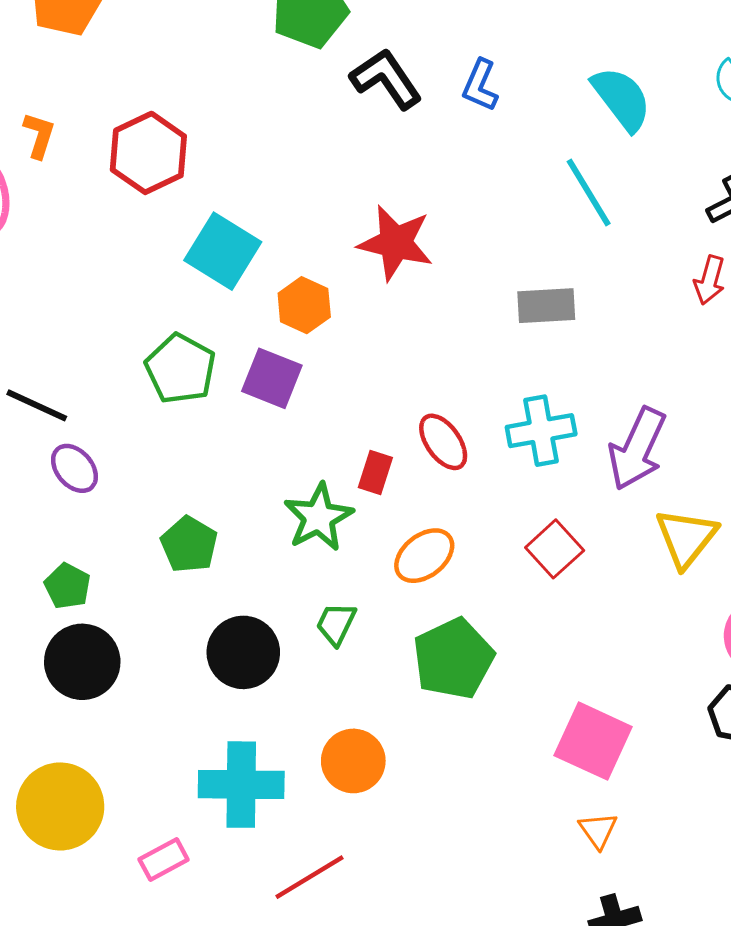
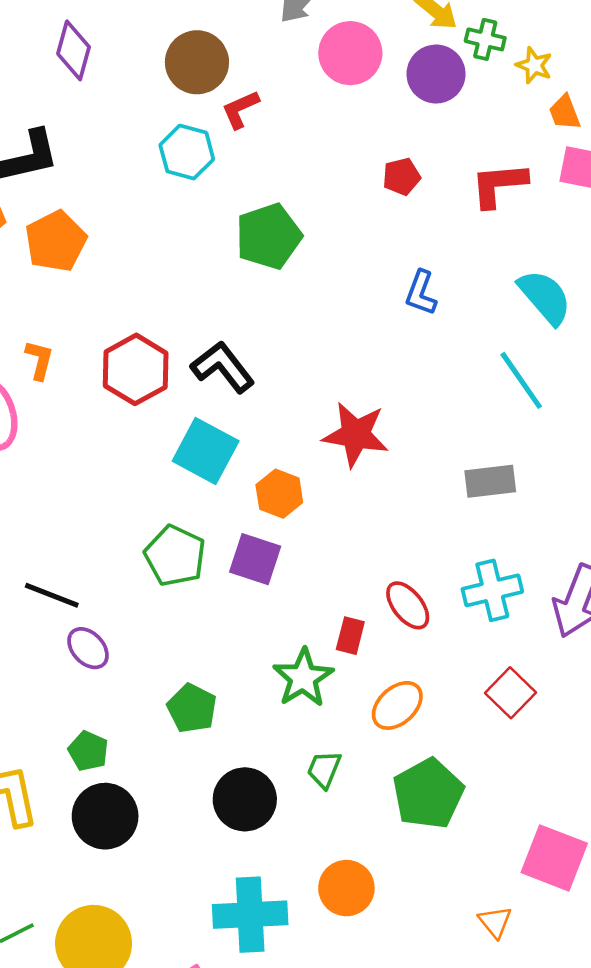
black L-shape: (386, 79) -> (223, 367), moved
orange triangle: (598, 830) -> (495, 922), moved

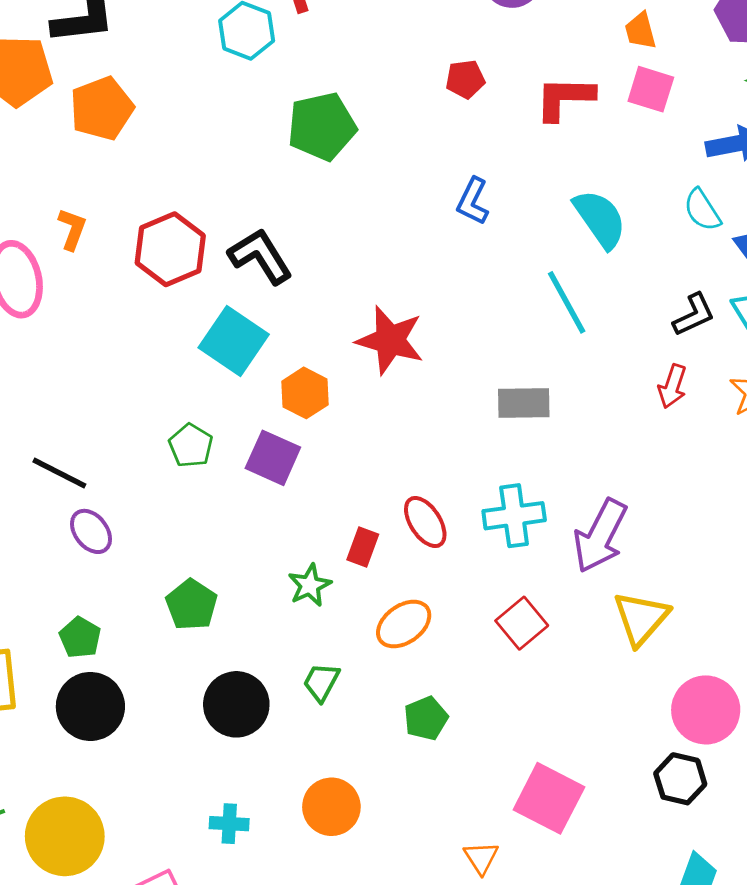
green pentagon: (175, 556) -> (191, 446), size x0.7
green star: (303, 678) -> (310, 585), size x0.7
green pentagon: (428, 794) -> (426, 718), size x0.6
cyan cross: (250, 915) -> (229, 824), size x0.5

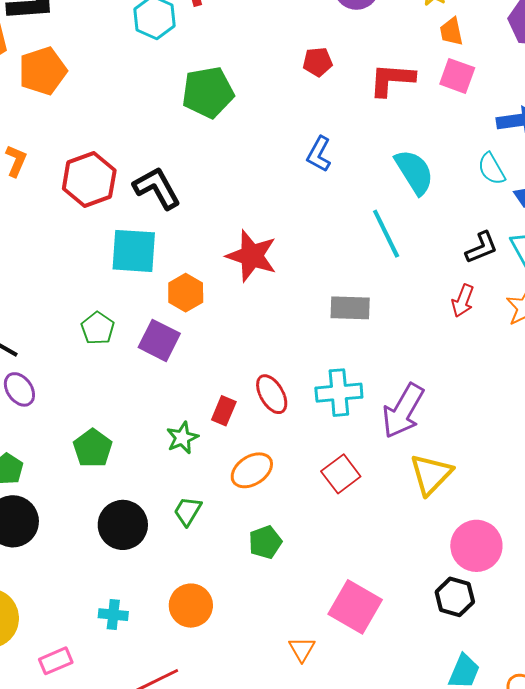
cyan square: (234, 341) -> (134, 251), turned -33

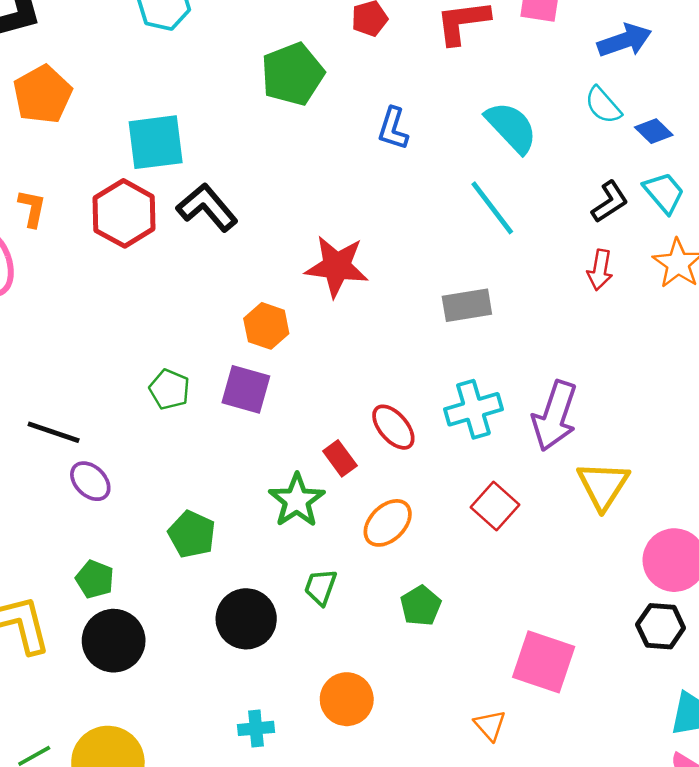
green pentagon: (208, 92) -> (293, 74), moved
cyan square: (134, 251) -> (156, 142), moved
red rectangle: (224, 411) -> (340, 458), turned -48
green star: (182, 438) -> (297, 500), size x1.4

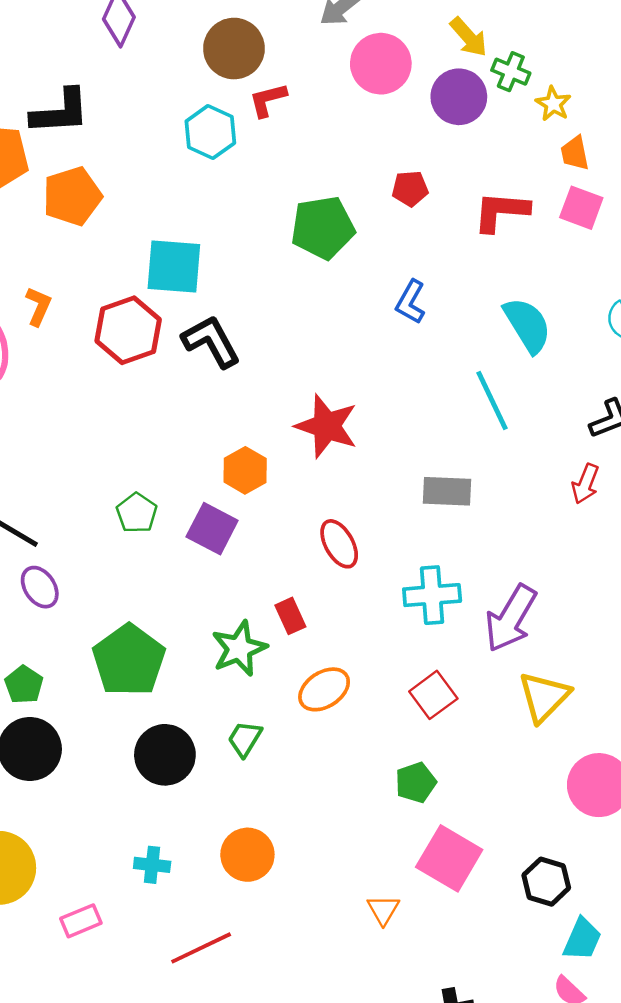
red ellipse: (393, 427) -> (339, 544), moved
green pentagon: (192, 534) -> (129, 660), size x1.5
green pentagon: (421, 606) -> (416, 782), moved
black hexagon: (661, 626) -> (546, 882), moved

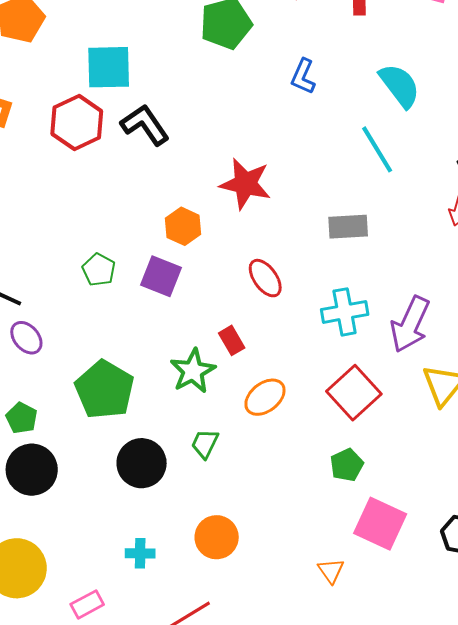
red square: (433, 695) -> (354, 393), size x1.4

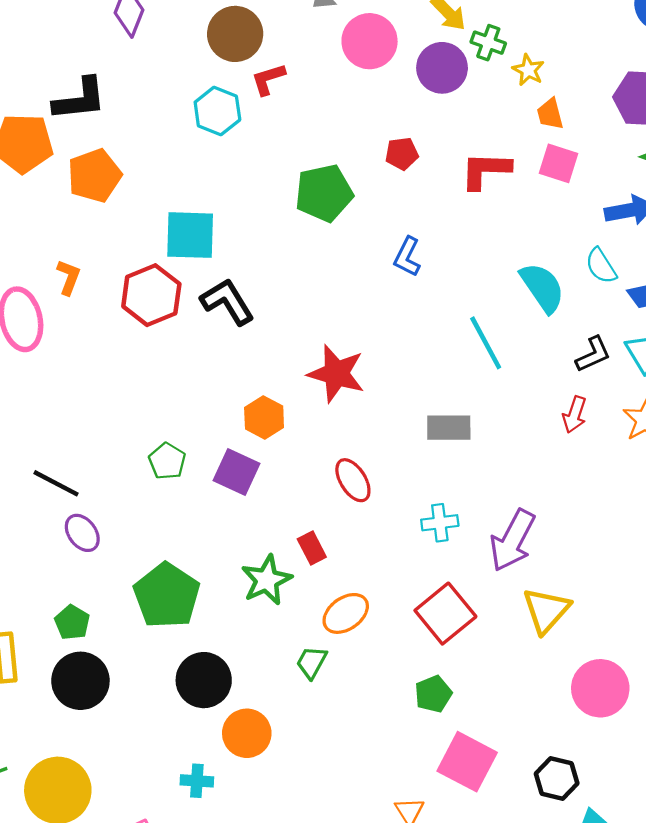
cyan semicircle: (400, 86) -> (542, 288), moved
cyan cross: (345, 312) -> (440, 523), size x0.7
green trapezoid: (205, 444) -> (311, 662), moved
orange circle: (217, 537) -> (247, 733), moved

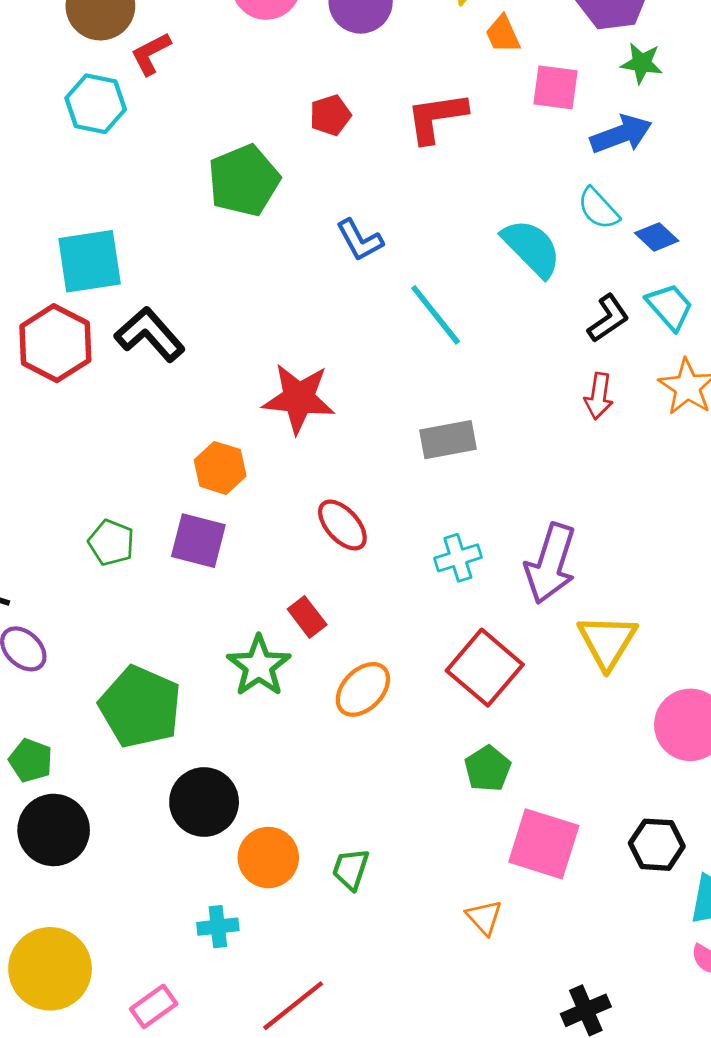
pink square: (558, 163) -> (555, 87), moved
blue L-shape: (407, 257) -> (360, 240), turned -45
cyan line: (486, 343) -> (436, 315), moved
green trapezoid: (311, 662) -> (351, 869), moved

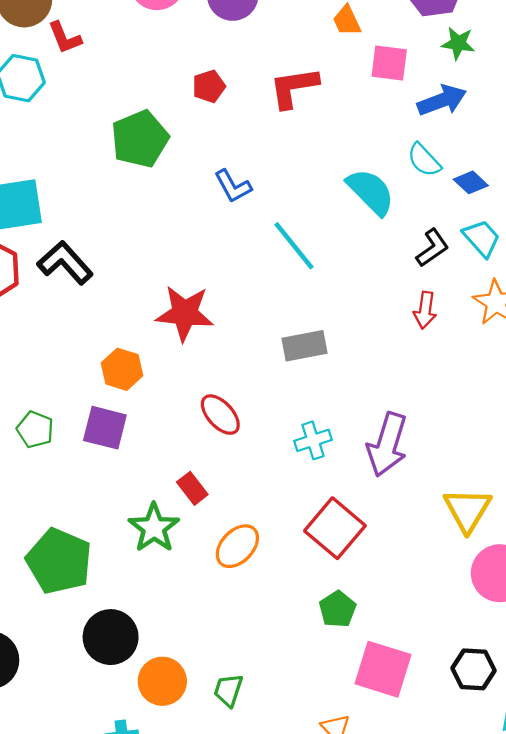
red L-shape: (151, 54) -> (65, 38), turned -84
yellow triangle: (607, 641) -> (467, 510), moved

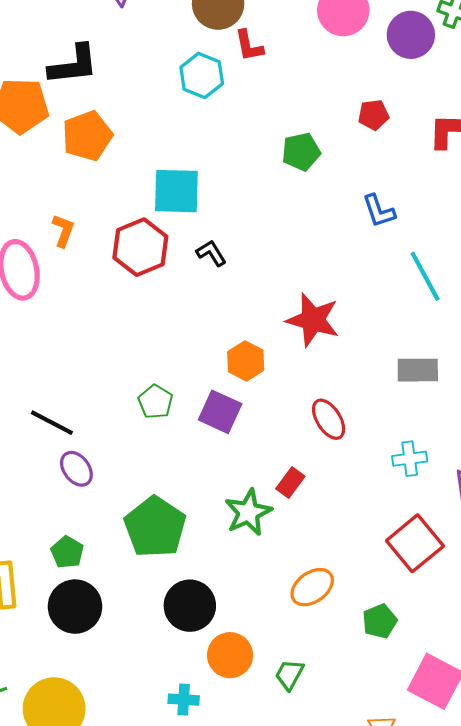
green pentagon: (140, 139) -> (301, 152), size x0.7
black L-shape: (65, 263) -> (211, 253), size x0.6
red rectangle: (192, 488) -> (290, 482), turned 64
orange ellipse: (237, 546) -> (312, 587), moved
green pentagon: (338, 609) -> (380, 621), moved

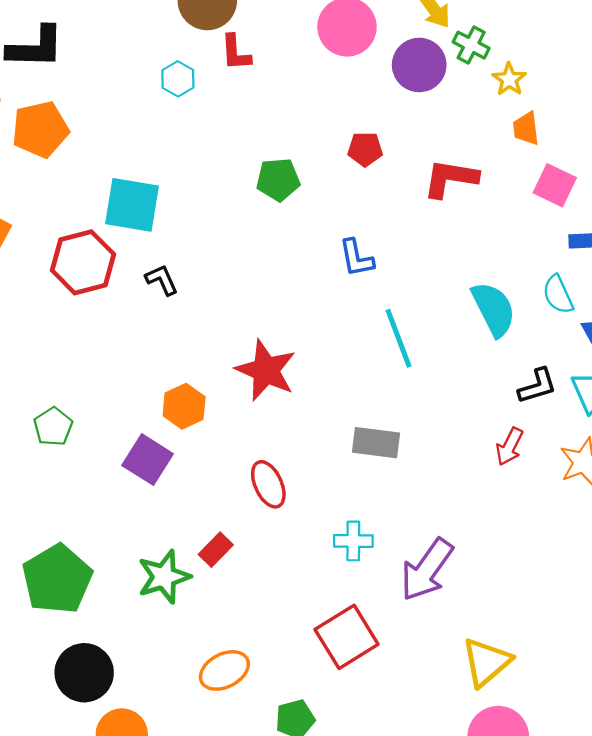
cyan hexagon: (202, 75) -> (178, 79), size x0.7
green pentagon: (155, 402) -> (53, 427), moved

